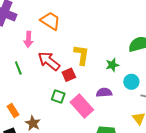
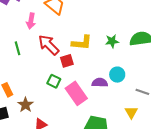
yellow L-shape: (82, 55) -> (82, 43), turned 80
green star: (112, 65) -> (112, 41), moved
cyan circle: (131, 82) -> (117, 75), moved

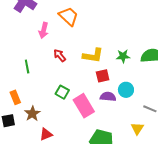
red arrow: (49, 45) -> (60, 55), size x0.6
green line: (17, 48) -> (27, 67), moved
red square: (67, 61) -> (103, 76), moved

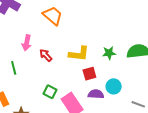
pink arrow: (44, 30) -> (27, 43), moved

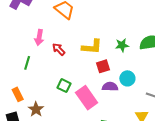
green line: (14, 68) -> (27, 63), turned 32

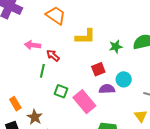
pink arrow: (39, 37) -> (33, 45), turned 91
yellow L-shape: (92, 47) -> (85, 37), moved
green line: (27, 63) -> (42, 71), moved

